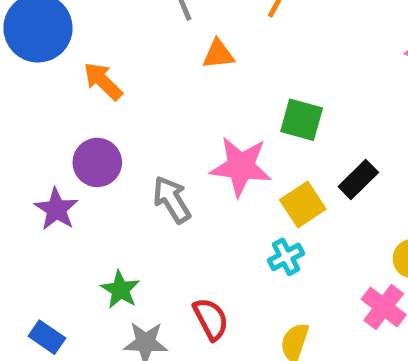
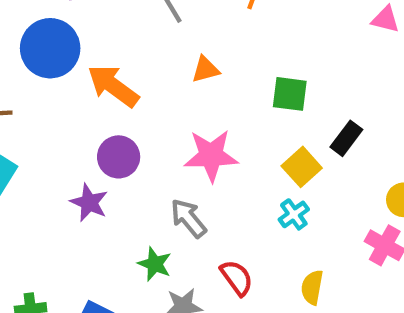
orange triangle: (218, 54) -> (205, 69), moved
orange arrow: (103, 81) -> (113, 86), size x1.4
pink star: (241, 166) -> (211, 155), moved
gray arrow: (172, 200) -> (188, 218), moved

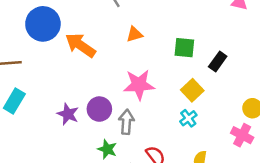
black rectangle: (346, 138) -> (218, 61), moved
purple circle: (119, 157) -> (99, 109), moved
gray arrow: (188, 218) -> (126, 122), turned 45

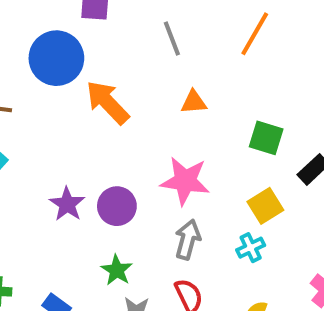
gray arrow: (126, 122) -> (188, 240), moved

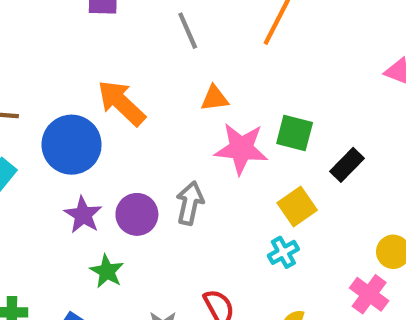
blue circle: (56, 58) -> (72, 145), moved
pink star: (185, 181) -> (241, 149), moved
gray arrow: (188, 240) -> (190, 203), moved
green star: (117, 270) -> (107, 271), moved

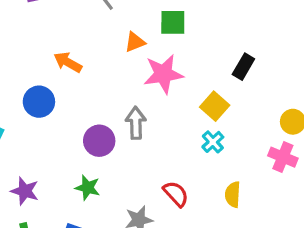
orange arrow: (121, 103) -> (68, 62), size x0.7
green square: (295, 133) -> (173, 22), moved
blue circle: (72, 145) -> (39, 102), size x0.7
purple star: (83, 215) -> (25, 191), moved

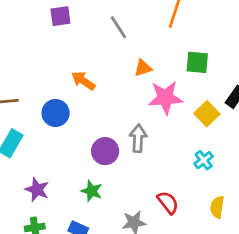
green square: (173, 22) -> (197, 62), moved
yellow square: (215, 106) -> (207, 114), moved

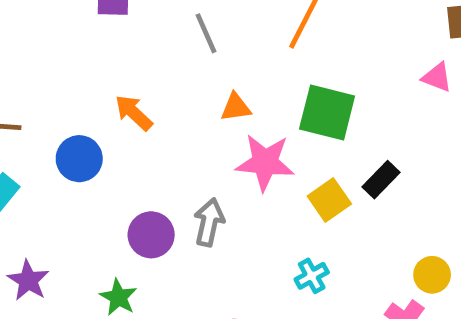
green square: (197, 62) -> (327, 112), size x1.4

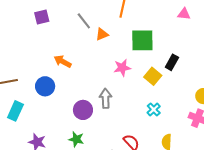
orange triangle: (236, 107) -> (102, 34), moved
pink star: (265, 162) -> (122, 68), size x0.7

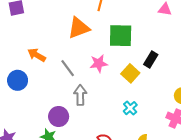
gray line: (84, 21) -> (68, 68), moved
orange triangle: (102, 34) -> (79, 28), size x1.6
purple circle: (83, 110) -> (59, 117), moved

